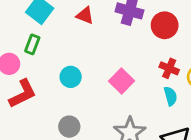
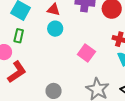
cyan circle: (71, 77) -> (55, 29), moved

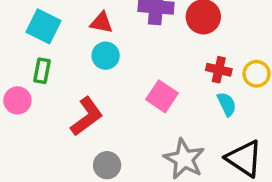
red L-shape: (17, 72) -> (87, 116), moved

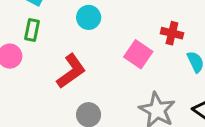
red cross: (219, 70) -> (172, 33), moved

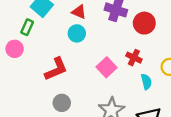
green rectangle: (32, 30) -> (27, 27), moved

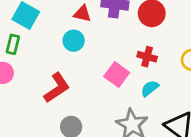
red triangle: (79, 12) -> (82, 14), moved
cyan semicircle: (146, 82) -> (150, 88), moved, turned -105

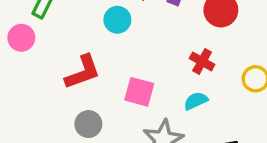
pink square: (117, 74) -> (139, 92), moved, turned -35

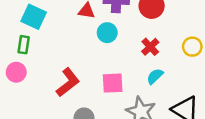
cyan circle: (117, 20) -> (107, 33), moved
red cross: (202, 61) -> (150, 47), turned 36

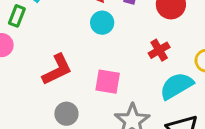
cyan circle: (107, 33) -> (102, 23), moved
cyan semicircle: (155, 76) -> (176, 86), moved, size x1.6

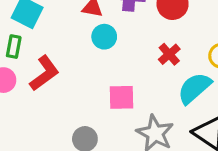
red L-shape: (57, 70) -> (44, 73), moved

